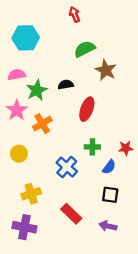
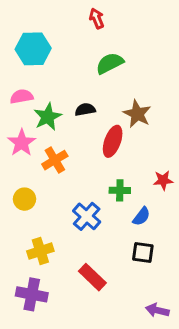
brown star: (106, 70) -> (137, 114), moved
red star: (126, 148) -> (163, 180), moved
purple arrow: (108, 226) -> (157, 310), moved

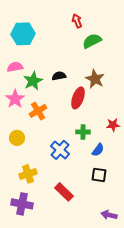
red arrow: (97, 19) -> (77, 21), moved
green semicircle: (110, 63) -> (92, 41), moved

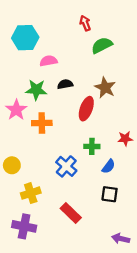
pink semicircle: (15, 67) -> (49, 61), moved
green star: (33, 81) -> (36, 90), turned 30
orange cross: (38, 111) -> (42, 123), turned 30
yellow circle: (17, 138) -> (12, 165), moved

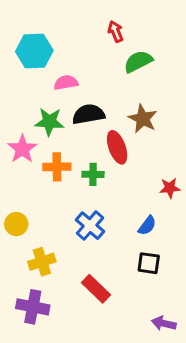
black semicircle: (65, 84) -> (88, 114), size x1.5
red ellipse: (86, 109) -> (117, 147), turned -40
green cross: (92, 146) -> (93, 174), moved

